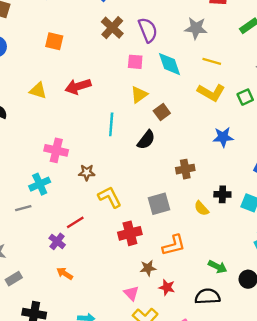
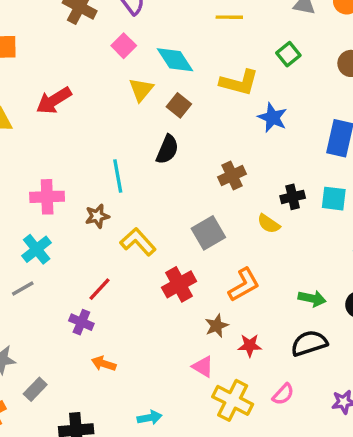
pink square: (135, 62) -> (124, 46), turned -35
cyan diamond: (170, 64) -> (175, 60), moved
yellow L-shape: (211, 92) -> (239, 82), moved
cyan line: (111, 124) -> (118, 176), moved
blue star: (223, 137) -> (272, 118), turned -30

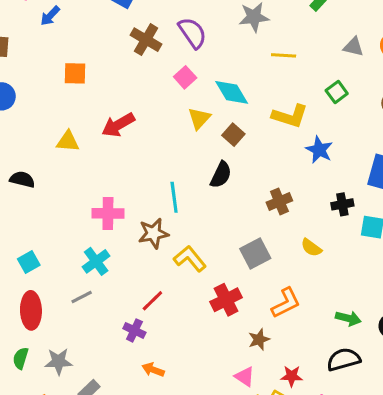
black cross: (293, 197) -> (342, 204), moved
brown star: (97, 216) -> (153, 233), size x1.4
red star: (250, 345) -> (292, 376), moved

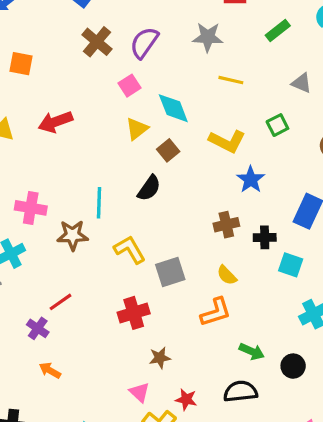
purple semicircle: (192, 33) -> (144, 43), turned -120
brown cross: (279, 201) -> (226, 225), moved
yellow L-shape: (190, 259) -> (130, 250), moved
orange L-shape: (286, 303) -> (216, 312), moved

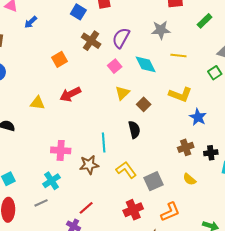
orange square: (21, 64) -> (59, 59), moved, turned -35
cyan diamond: (173, 108) -> (146, 64), moved
green square: (277, 125) -> (215, 73), moved
black semicircle: (149, 188) -> (134, 130), turned -42
orange L-shape: (216, 312) -> (170, 212), moved

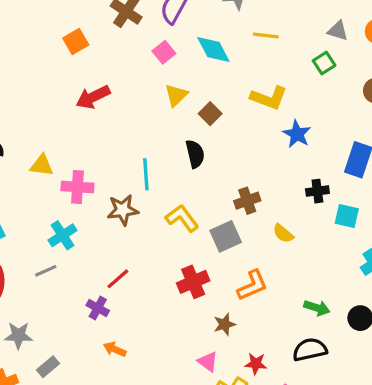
yellow triangle: (38, 103) -> (42, 165), moved
brown cross: (186, 147) -> (247, 201), moved

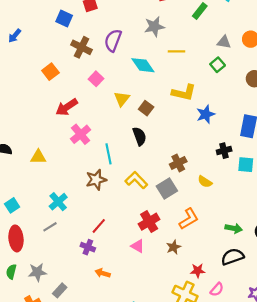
pink square: (164, 52) -> (96, 79), moved
blue star: (297, 134) -> (206, 114), turned 30
pink cross: (77, 187) -> (81, 134), moved, turned -36
pink triangle: (208, 362) -> (138, 246), moved

